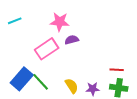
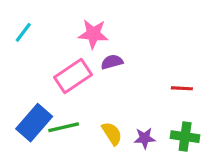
cyan line: (15, 21) -> (23, 32), turned -32
red line: (117, 70) -> (182, 88), moved
green line: (41, 82) -> (64, 127), turned -60

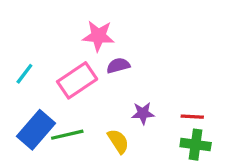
cyan line: (23, 32) -> (24, 74), moved
red line: (182, 88) -> (192, 117), moved
purple star: (145, 138) -> (143, 113), moved

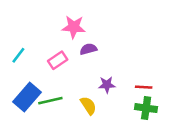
pink rectangle: (77, 80) -> (58, 60), size x0.7

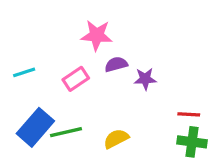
cyan line: (18, 55) -> (24, 72), turned 35
purple star: (107, 85) -> (145, 79), moved
yellow semicircle: (88, 106) -> (116, 139), turned -84

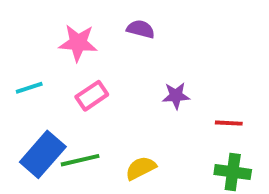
pink star: (97, 35) -> (78, 43), moved
purple semicircle: (116, 64) -> (141, 29), moved, turned 30
red line: (189, 114) -> (229, 123), moved

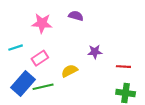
pink rectangle: (92, 96) -> (40, 58), moved
yellow semicircle: (141, 168) -> (69, 71), moved

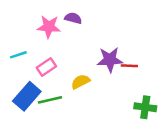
purple semicircle: (76, 16) -> (73, 18), moved
purple star: (95, 52) -> (110, 60), size x1.5
red line: (123, 67) -> (129, 66), moved

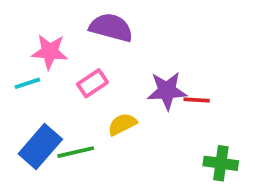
purple semicircle: (73, 18) -> (111, 27), size x1.6
pink star: (49, 27) -> (50, 52), moved
pink rectangle: (46, 67) -> (92, 83), moved

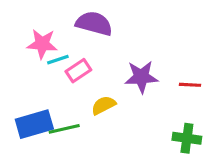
cyan line: (27, 83) -> (58, 60), moved
red line: (197, 100) -> (190, 85), moved
blue rectangle: (40, 147) -> (34, 124), turned 33

